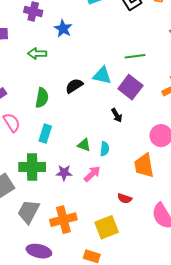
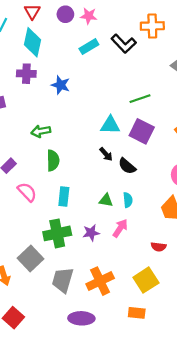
green arrow: (37, 54) -> (41, 131), moved
black semicircle: (74, 86) -> (127, 166), moved, turned -96
black arrow: (117, 115) -> (106, 154), moved

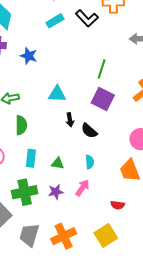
green line: (140, 99) -> (102, 69), turned -54
cyan triangle: (110, 125) -> (57, 94), moved
black arrow: (106, 154) -> (70, 120), turned 32
green triangle: (106, 200) -> (58, 163), moved

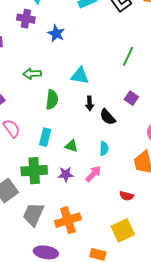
purple square: (103, 99) -> (131, 98), moved, size x0.6
green semicircle: (21, 125) -> (52, 100), moved
yellow square: (106, 236) -> (123, 230), moved

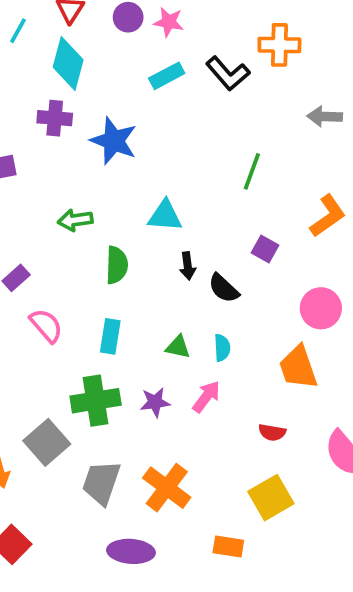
blue star: (56, 33) -> (114, 141), size x1.4
green triangle: (71, 146) -> (178, 347), moved
orange cross: (68, 220) -> (167, 488), turned -30

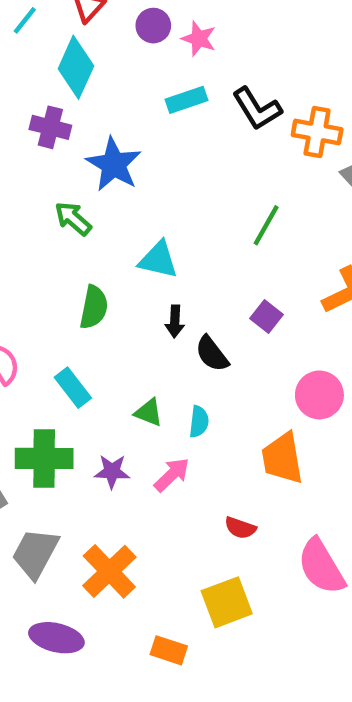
orange cross: (279, 45) -> (317, 132), moved
green arrow: (75, 220) -> (73, 218), moved, turned 40
cyan rectangle: (110, 336) -> (73, 388), turned -56

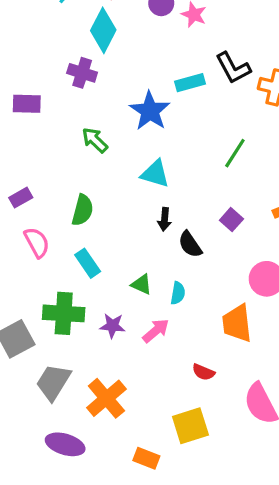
cyan rectangle: (186, 100) -> (190, 83), moved
blue star: (114, 164) -> (150, 111), moved
green semicircle: (94, 307) -> (83, 210), moved

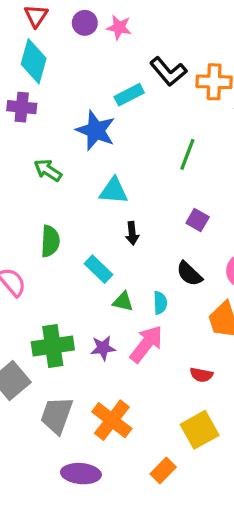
black semicircle: (190, 244) -> (189, 274), moved
cyan rectangle: (88, 263) -> (99, 269), moved
pink arrow: (156, 331) -> (146, 344), size x1.4
orange rectangle: (146, 458) -> (163, 471), turned -55

